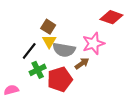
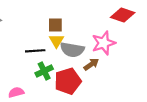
brown square: (48, 27) -> (55, 25), turned -32
black line: (29, 51) -> (35, 51), turned 48

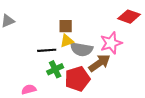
yellow triangle: (56, 41) -> (67, 41), turned 40
brown arrow: (91, 64) -> (99, 63), size x1.5

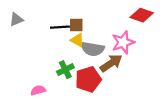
yellow triangle: (67, 41) -> (77, 40), turned 48
black line: (47, 50) -> (60, 27), moved

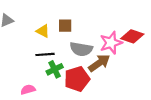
red diamond: (142, 15) -> (132, 36), moved
black line: (60, 27) -> (45, 54), moved
yellow triangle: (77, 40) -> (43, 31), moved

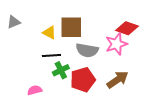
brown square: (65, 26) -> (71, 27), size x1.6
red diamond: (132, 36) -> (127, 28), moved
brown arrow: (99, 63) -> (117, 80), moved

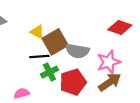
brown square: (71, 27) -> (55, 42), moved, turned -30
pink star: (116, 44) -> (109, 62), moved

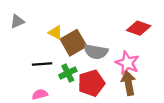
black line: (39, 56) -> (42, 64), moved
pink star: (109, 62) -> (127, 63), turned -30
brown arrow: (110, 82) -> (128, 83), turned -65

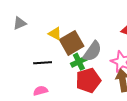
gray semicircle: (96, 52) -> (92, 51), turned -65
green cross: (68, 73) -> (79, 62), moved

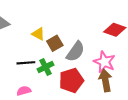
brown square: (72, 43) -> (55, 43), size x0.7
green cross: (79, 62) -> (46, 67), moved

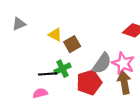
gray semicircle: (75, 51) -> (102, 63), moved
black line: (26, 63) -> (48, 74), moved

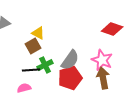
brown square: (72, 44) -> (33, 46), moved
gray semicircle: (102, 63) -> (70, 60), moved

